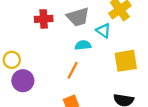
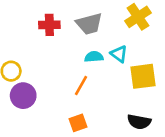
cyan triangle: (103, 31) -> (119, 54), moved

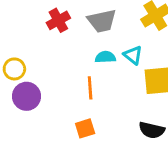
red cross: (49, 25) -> (58, 20), turned -30
orange line: (81, 85) -> (90, 88), turned -36

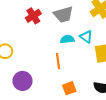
purple circle: (27, 96) -> (22, 81), moved
orange square: (85, 128) -> (69, 88), moved

